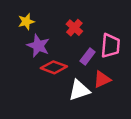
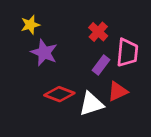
red cross: (74, 28) -> (98, 32), moved
red diamond: (54, 67) -> (59, 94), moved

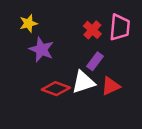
pink trapezoid: (127, 53) -> (120, 27), moved
white triangle: (91, 104) -> (83, 82), moved

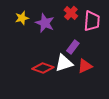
red cross: (92, 30) -> (71, 13), moved
purple star: (41, 49) -> (45, 23), moved

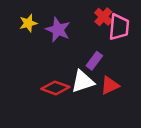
red cross: (71, 13) -> (103, 17), moved

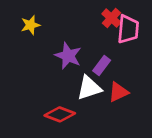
purple star: (58, 30) -> (68, 56), moved
red diamond: (55, 88) -> (60, 114), moved

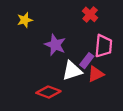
pink trapezoid: (128, 29) -> (104, 46), moved
purple rectangle: (102, 66) -> (87, 61), moved

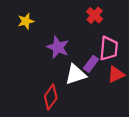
red triangle: (96, 74) -> (116, 74), moved
red diamond: (48, 92) -> (51, 97), turned -75

